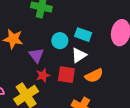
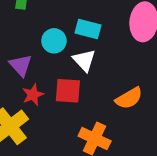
white triangle: (79, 55) -> (84, 60), turned -35
orange semicircle: (94, 76) -> (129, 98), moved

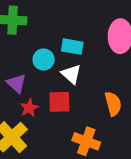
orange semicircle: (129, 98) -> (113, 104), turned -70

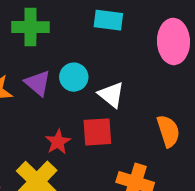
cyan rectangle: (72, 47) -> (108, 20), moved
purple triangle: (16, 83) -> (38, 83), moved

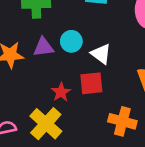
purple triangle: (38, 83) -> (43, 47), turned -45

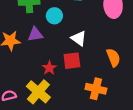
cyan circle: (71, 41) -> (54, 16), moved

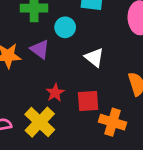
purple triangle: (35, 34) -> (40, 49), turned 42
red square: (72, 61) -> (88, 101), moved

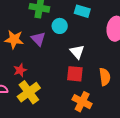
red star: (55, 93) -> (20, 70), moved
red square: (88, 101) -> (75, 74), moved

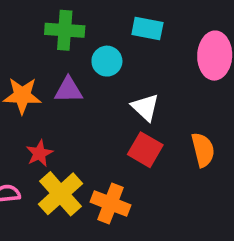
purple triangle: (38, 39) -> (68, 90), turned -42
red square: (75, 74) -> (145, 150), turned 30
orange cross: (82, 102) -> (111, 203), moved

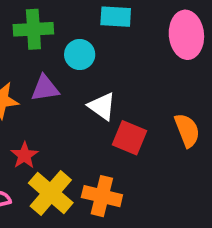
white triangle: (145, 107) -> (102, 106), moved

